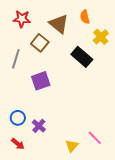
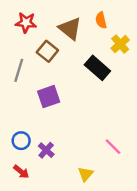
pink line: (95, 138) -> (113, 147), moved

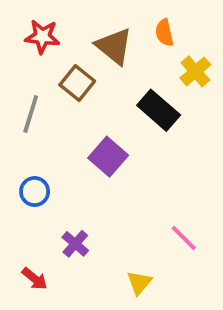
purple square: (49, 97) -> (108, 157), moved, turned -30
blue circle: (21, 141) -> (35, 192), moved

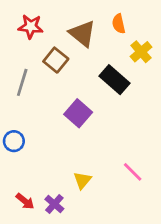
blue circle: (35, 192) -> (14, 141), moved
purple cross: (75, 244) -> (54, 204), moved
yellow triangle: (139, 283) -> (82, 180), moved

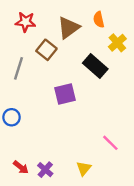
brown triangle: (82, 34) -> (69, 28), turned 45
purple square: (78, 113) -> (65, 94), turned 35
yellow triangle: (82, 180) -> (84, 168), moved

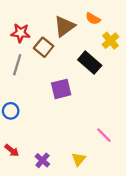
orange semicircle: (99, 20) -> (93, 19), turned -48
red star: (25, 22) -> (21, 33), moved
red arrow: (21, 167) -> (12, 150), moved

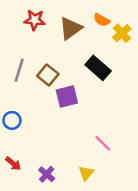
red star: (21, 33) -> (35, 20), moved
yellow cross: (111, 41) -> (122, 33), moved
brown square: (44, 47) -> (48, 75), moved
pink line: (104, 135) -> (103, 143), moved

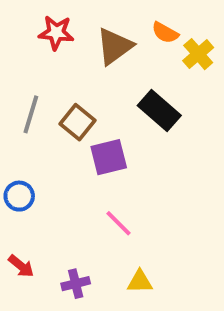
pink line: (103, 143) -> (118, 223), moved
yellow triangle: (86, 173) -> (140, 282), turned 49
purple cross: (47, 174) -> (76, 284), turned 35

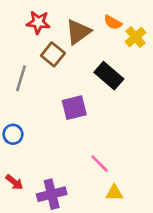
brown square: (78, 122) -> (53, 54), moved
pink line: (118, 223) -> (100, 164), moved
yellow triangle: (140, 282) -> (114, 193), moved
purple cross: (76, 284) -> (52, 194), size x1.5

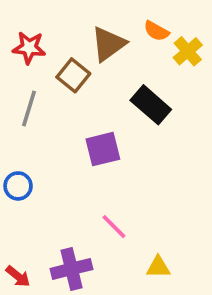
red star: (38, 22) -> (29, 48), moved
pink line: (100, 164) -> (114, 227), moved
red arrow: (14, 182) -> (18, 276), moved

